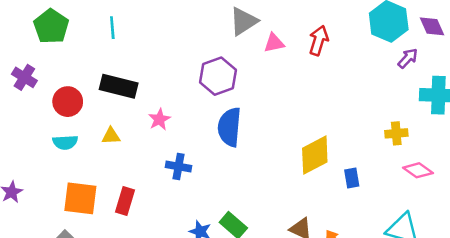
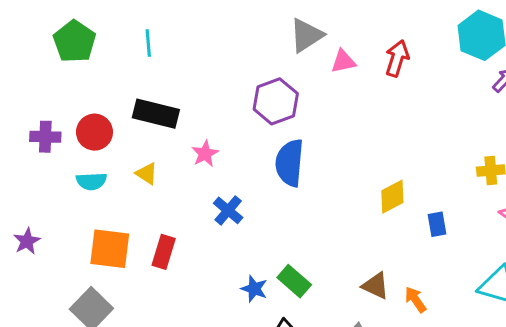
purple cross: (24, 77) -> (45, 137), moved, turned -30
yellow triangle: (111, 136) -> (147, 174), turned 36
yellow diamond: (315, 155) -> (392, 197), size x0.7
blue cross: (179, 167) -> (228, 210), turned 30

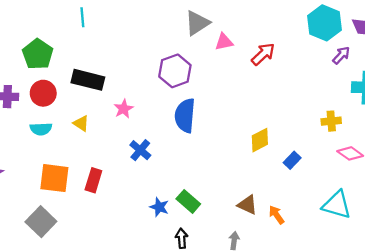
green pentagon: (75, 41) -> (38, 54), moved
cyan line: (148, 43) -> (82, 17), moved
red arrow: (397, 58) -> (263, 54), moved, turned 30
blue rectangle: (437, 224) -> (292, 160), turned 54

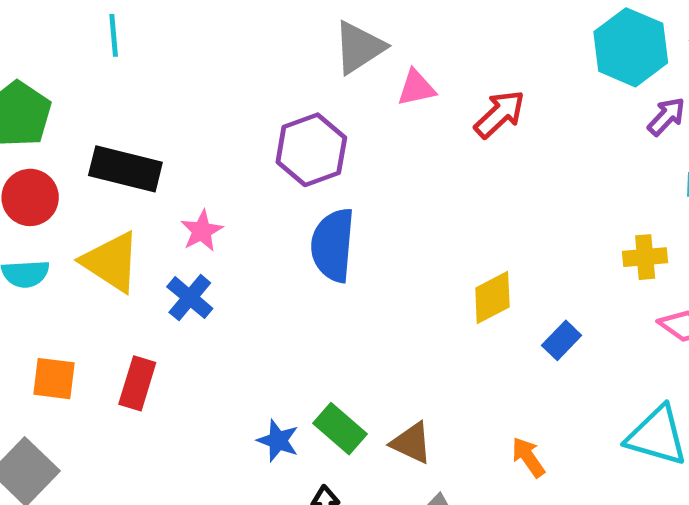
yellow triangle: (81, 123) -> (111, 262), size x1.8
blue cross: (140, 150) -> (190, 298), moved
orange square: (54, 178) -> (54, 379), size x0.7
brown triangle: (247, 205) -> (411, 443), moved

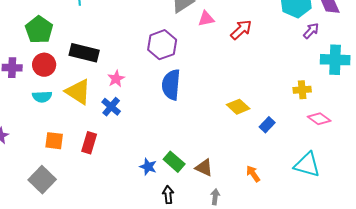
yellow diamond: (492, 298) -> (238, 107), turned 70

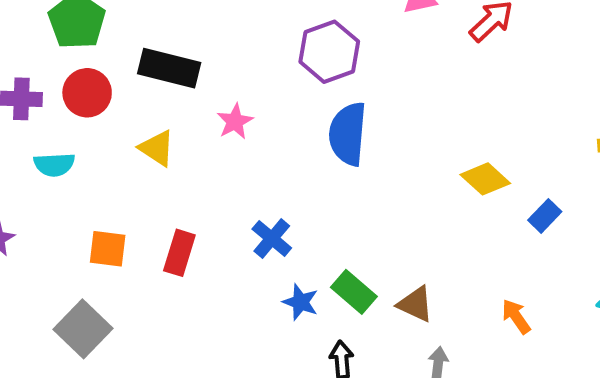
yellow triangle: (78, 92) -> (157, 148), size x0.7
cyan semicircle: (42, 97) -> (54, 165), moved
blue cross: (111, 107) -> (272, 238), moved

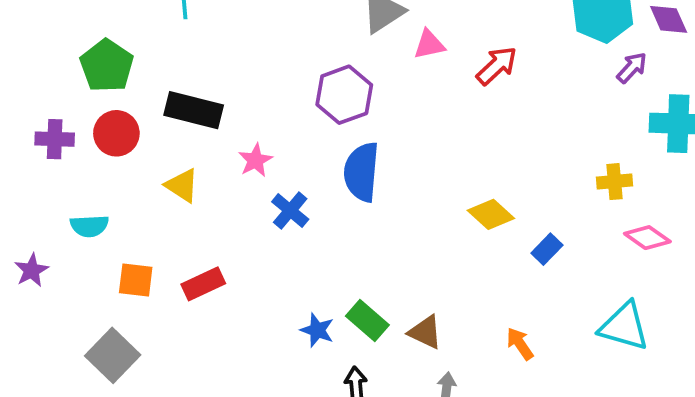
cyan semicircle: (54, 165) -> (89, 226), moved
blue cross: (272, 238) -> (290, 211), moved
red rectangle: (179, 253) -> (203, 284), turned 48

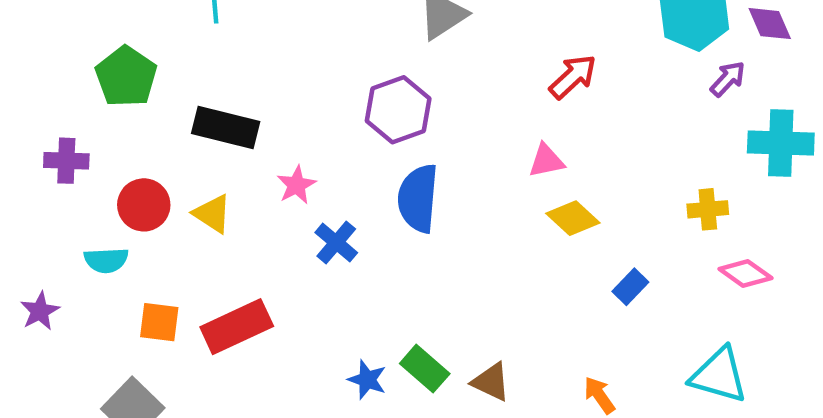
pink triangle: (429, 44) -> (546, 161), moved
red circle: (116, 133) -> (144, 205), moved
yellow diamond: (491, 214) -> (573, 218), moved
red rectangle: (203, 284) -> (237, 327), size x1.4

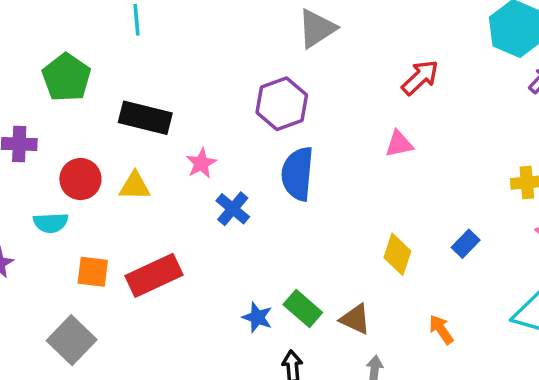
yellow triangle: (212, 214) -> (135, 186), turned -32
yellow diamond: (573, 218) -> (397, 254), moved, turned 66

